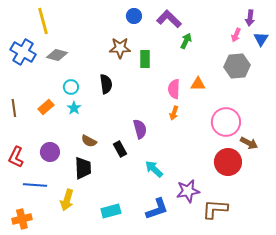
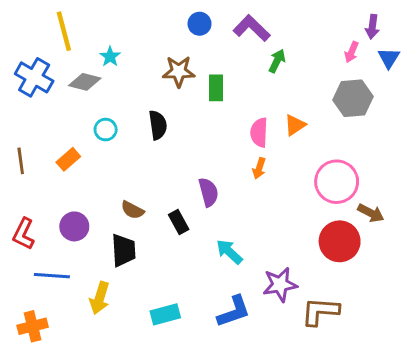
orange triangle: (198, 84) -> (295, 125), turned -35
cyan star: (74, 108) -> (110, 57), moved

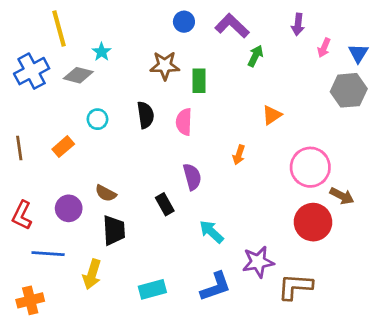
purple arrow: (372, 27) -> (298, 24), moved
blue cross: (34, 77) -> (32, 71), turned 32
gray hexagon: (353, 98) -> (349, 90), moved
pink semicircle: (259, 133) -> (184, 122), moved
brown semicircle: (132, 210) -> (106, 193), moved

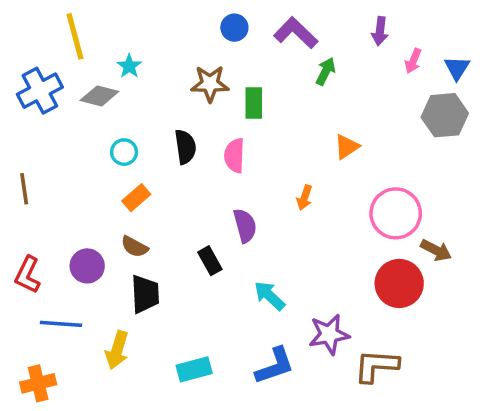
orange rectangle: (63, 147) -> (136, 198), moved

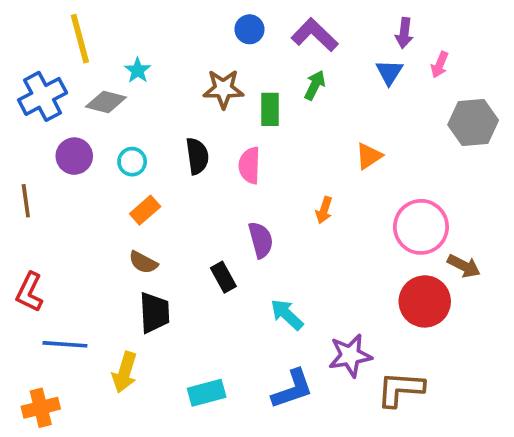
blue triangle: (457, 68) -> (389, 72), moved
green arrow: (326, 71) -> (315, 85), moved
purple circle: (87, 266) -> (74, 156), moved

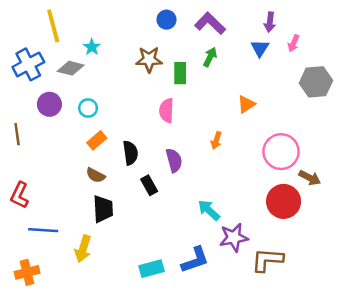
black semicircle: (197, 156) -> (130, 153), moved
cyan arrow: (287, 315) -> (209, 210), moved
cyan rectangle: (207, 393) -> (152, 269), moved

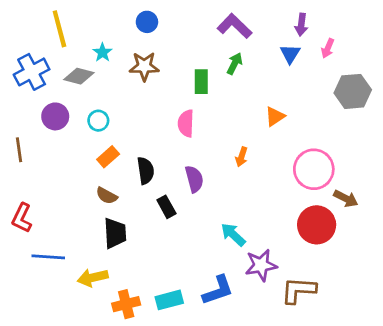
blue circle: (166, 20) -> (147, 22), moved
brown star: (149, 59) -> (144, 66), moved
yellow arrow: (83, 249) -> (93, 278), turned 60
orange cross: (27, 272) -> (126, 304), moved

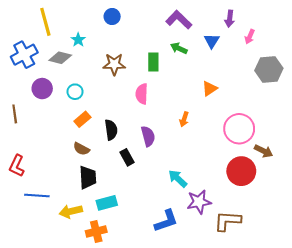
blue triangle: (290, 54) -> (212, 41), moved
green arrow: (235, 64) -> (179, 48), turned -91
brown star: (144, 66) -> (114, 64), moved
cyan rectangle: (169, 300) -> (107, 203), moved

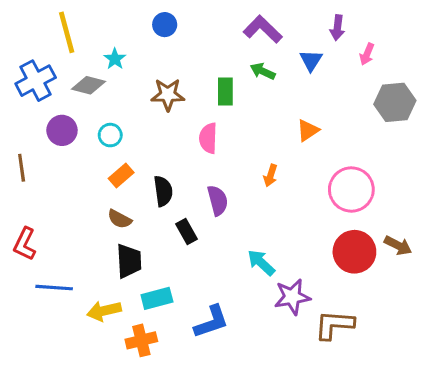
brown arrow: (264, 151) -> (398, 246), moved
blue L-shape: (166, 221) -> (211, 322), moved

